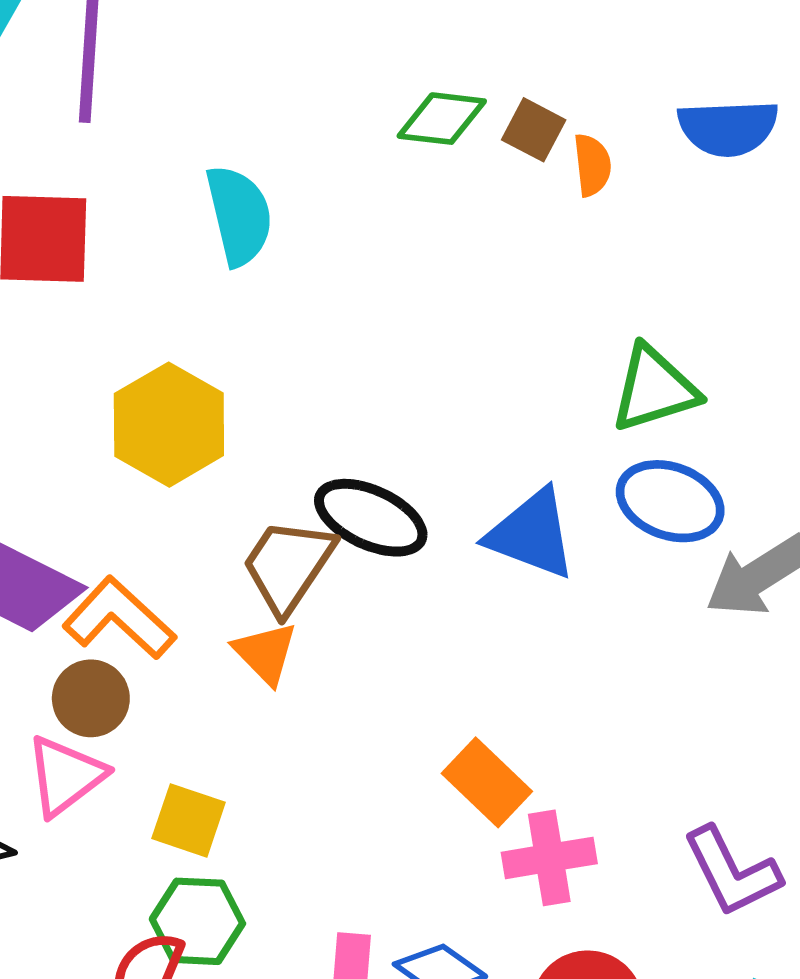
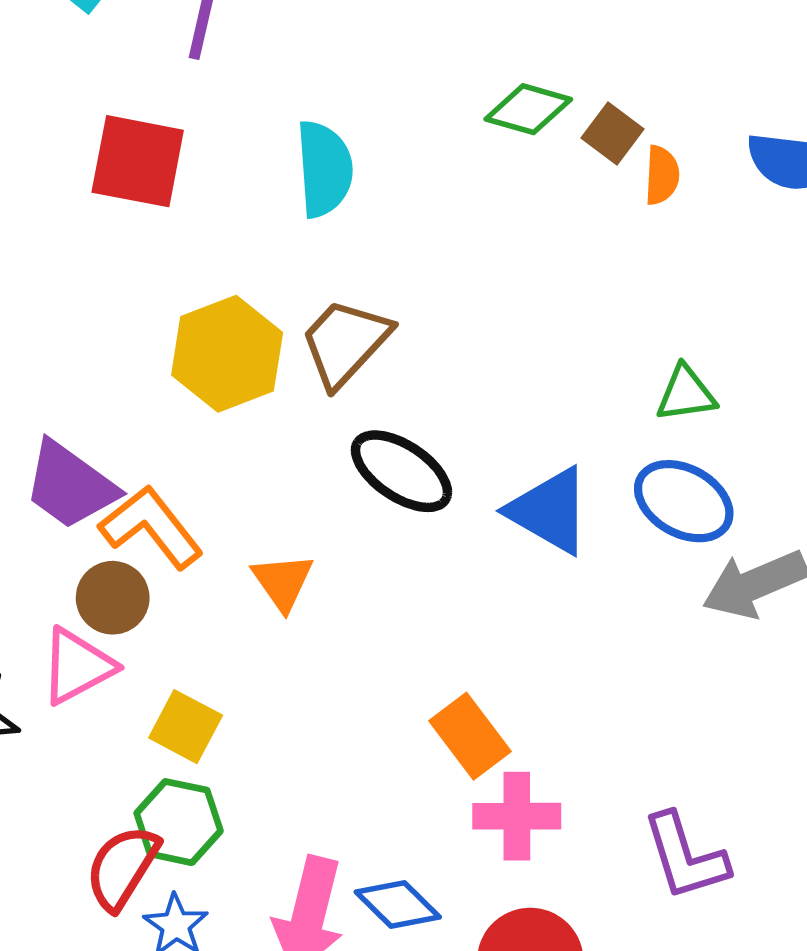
green triangle: (654, 389) -> (686, 394), size x0.7
brown trapezoid: (288, 566) -> (345, 343), moved

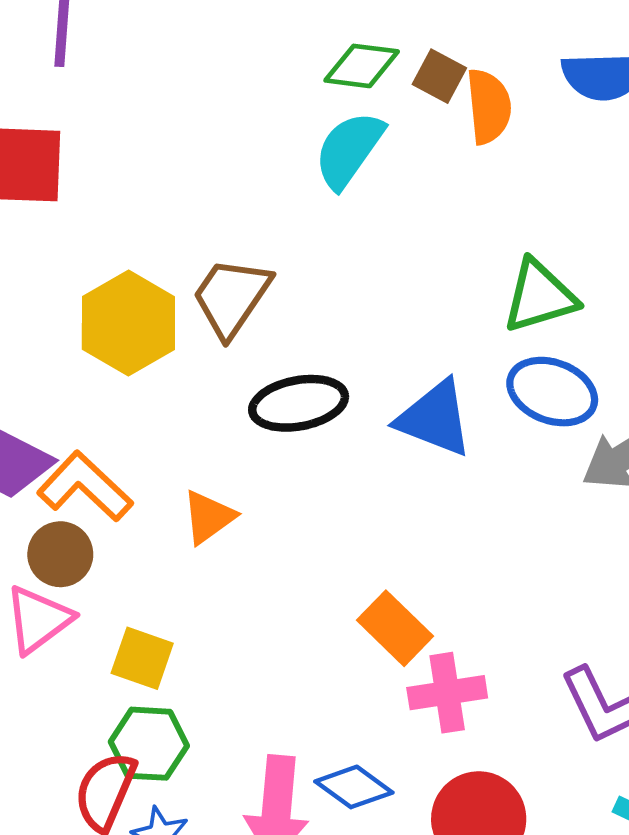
cyan semicircle: (324, 169) -> (349, 150), moved, turned -132
orange semicircle: (662, 175) -> (489, 106), size x1.4
green triangle: (686, 394) -> (540, 296), size x1.4
black ellipse: (401, 471) -> (299, 403), turned -36
orange triangle: (283, 582) -> (208, 517), turned 38

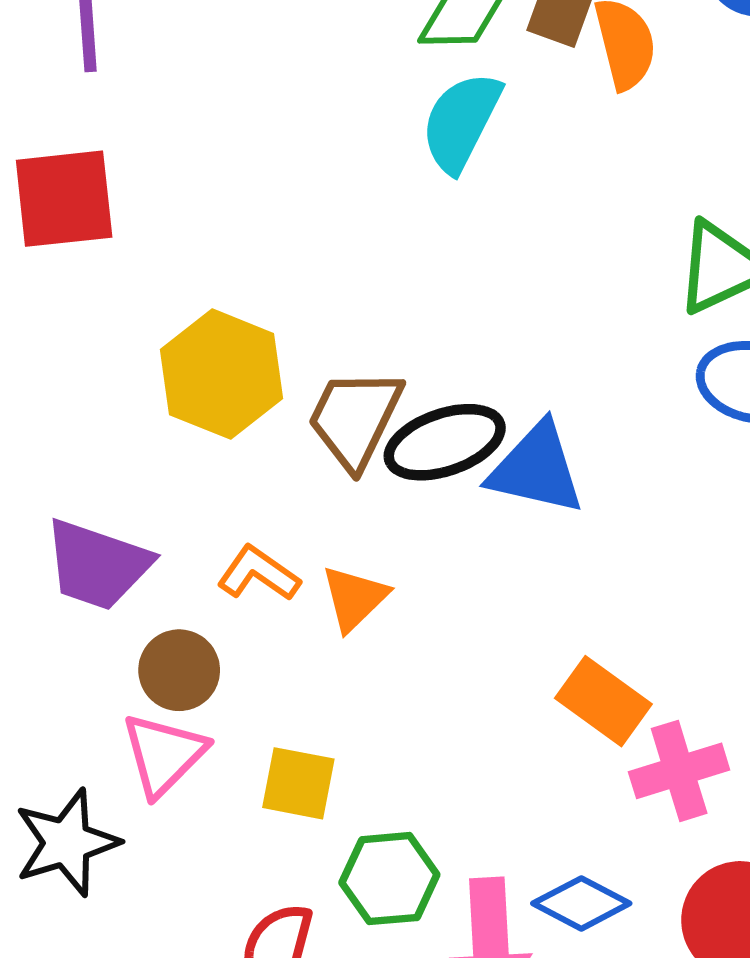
brown trapezoid: (231, 297) -> (355, 418), moved
blue triangle: (435, 418) -> (536, 469), moved
orange L-shape: (85, 487) -> (258, 574), moved, size x0.7
green hexagon: (149, 744) -> (389, 879), moved

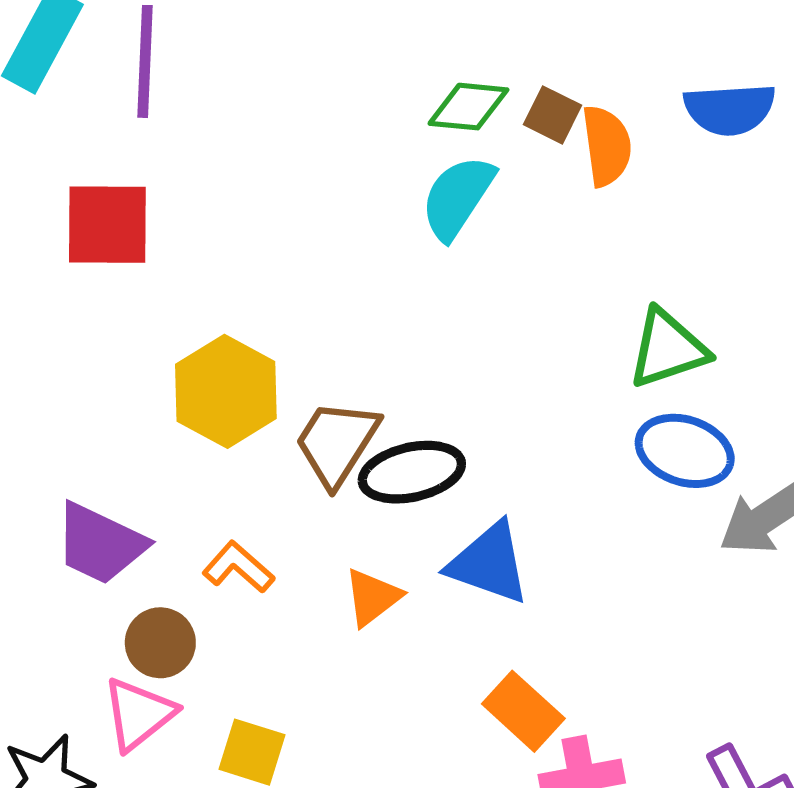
blue triangle: (536, 469) -> (489, 563), moved
orange triangle: (354, 598) -> (372, 597), moved

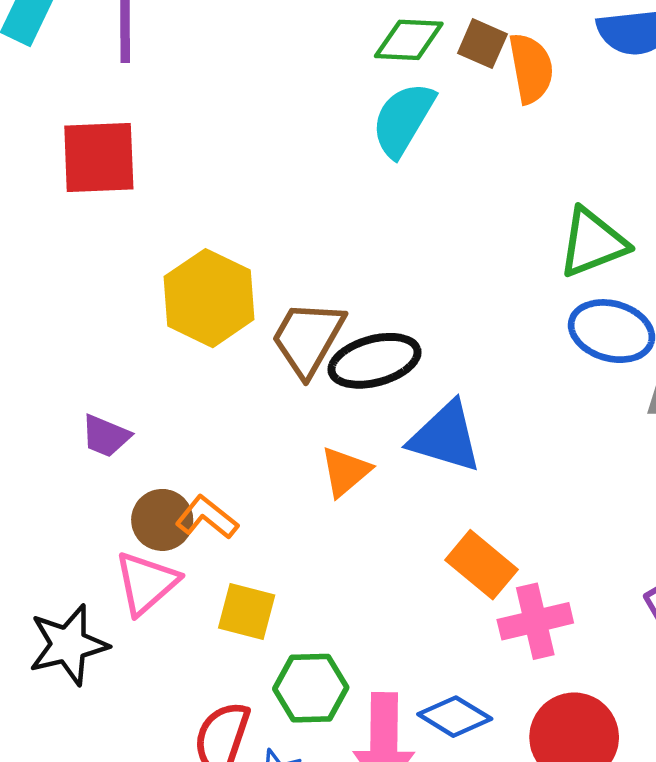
purple trapezoid: (100, 544) -> (106, 436), size x0.6
orange L-shape: (238, 567) -> (207, 517), moved

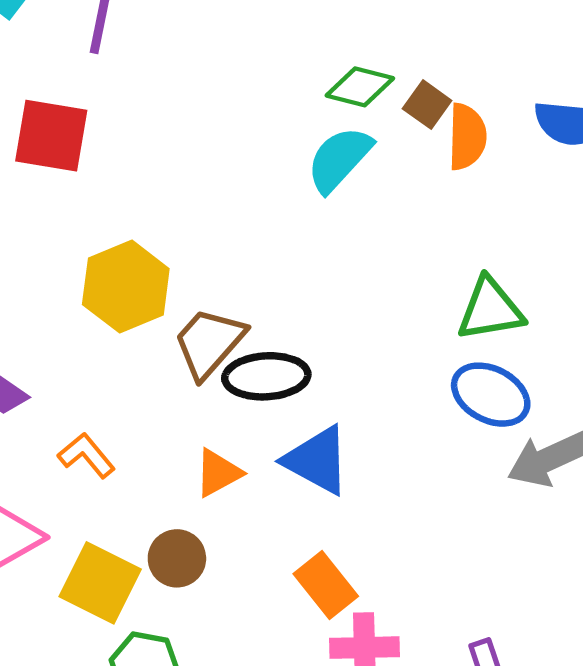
orange L-shape: (207, 517) -> (86, 455), moved
brown circle: (162, 520) -> (177, 558), moved
yellow square: (247, 612) -> (100, 583), size x1.4

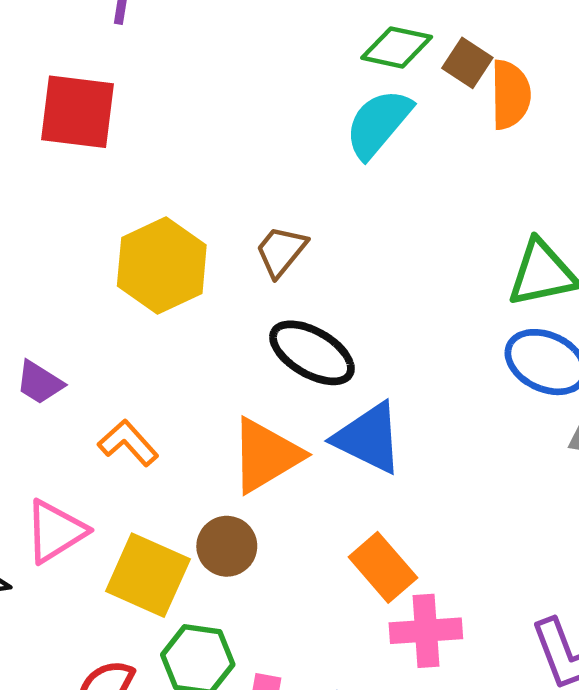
brown trapezoid: (209, 343) -> (281, 251), moved, size x0.7
black ellipse: (266, 376) -> (312, 353), turned 36
orange triangle: (218, 473) -> (266, 455), size x1.5

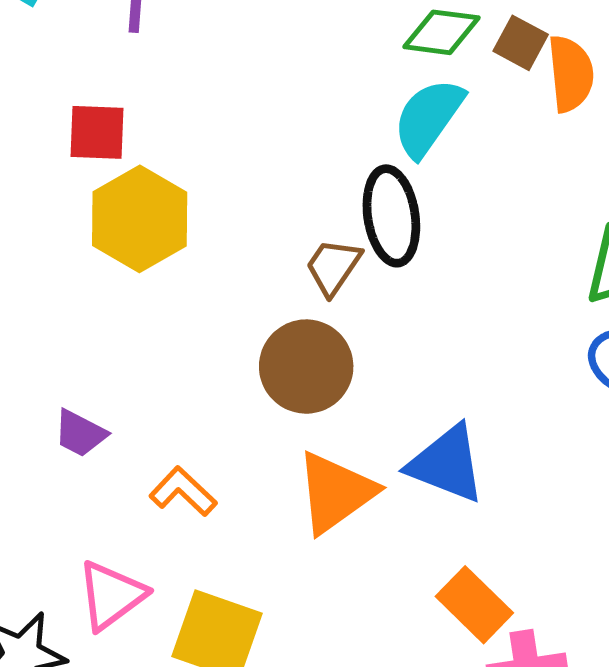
red square: (78, 112) -> (97, 132), size x0.7
yellow hexagon: (162, 266) -> (140, 219), moved
black ellipse: (312, 353) -> (391, 216), moved, turned 56
brown circle: (227, 546) -> (306, 367), moved, size x1.4

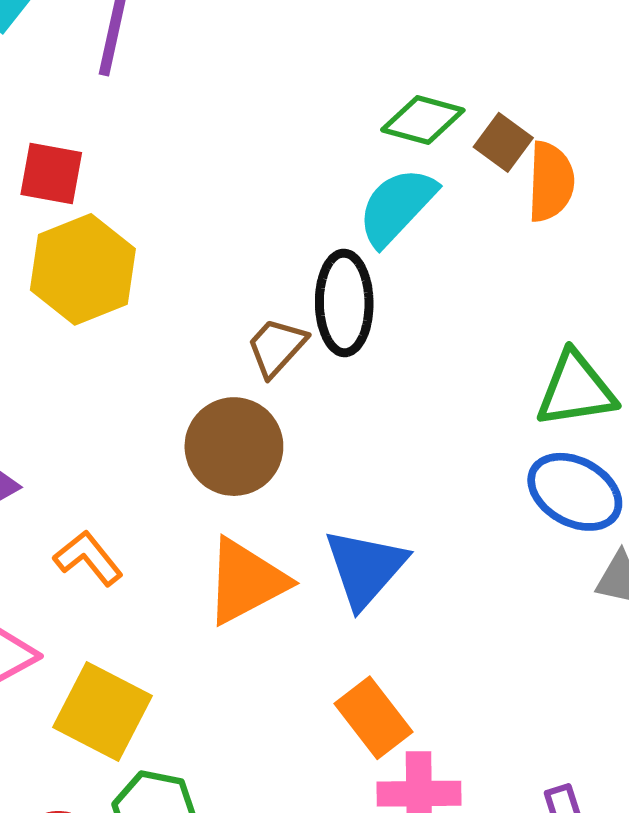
blue triangle: (447, 464) -> (365, 568), turned 42

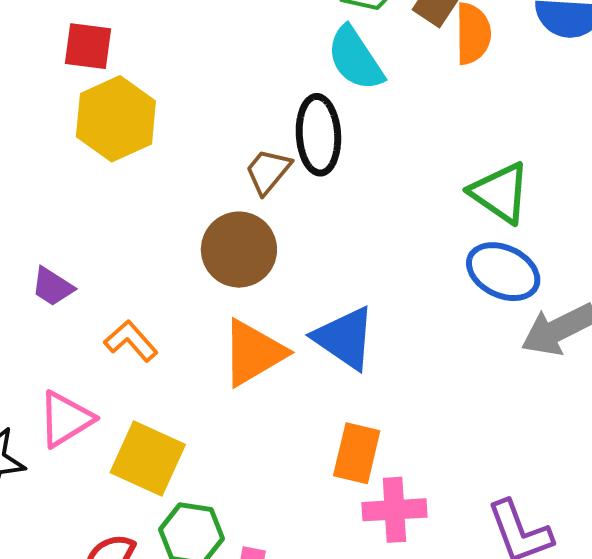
cyan semicircle: (397, 206) -> (355, 58), turned -74
green triangle: (576, 390) -> (500, 193), turned 46
blue triangle: (365, 568) -> (345, 338), turned -34
orange rectangle: (374, 718) -> (357, 453), turned 54

